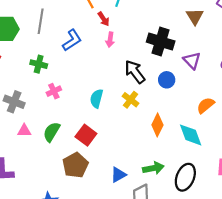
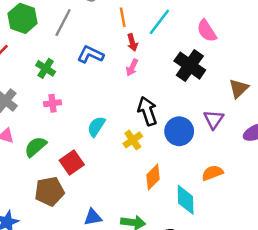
brown triangle: (195, 16) -> (239, 88), moved
blue L-shape: (72, 40) -> (90, 54), turned -140
black cross: (161, 42) -> (190, 66), moved
blue circle: (167, 80) -> (179, 131), size x1.5

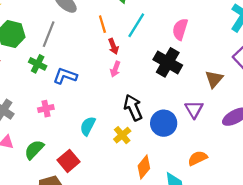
pink semicircle: (207, 31) -> (180, 29), turned 55
blue L-shape: (90, 54) -> (65, 76), moved
green cross: (46, 68) -> (38, 64), moved

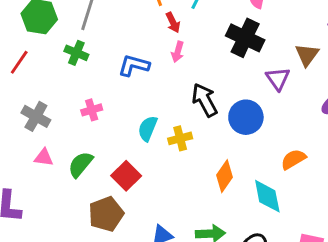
blue L-shape: (65, 76) -> (134, 65), moved
purple triangle: (194, 109) -> (278, 79), moved
yellow cross: (122, 135) -> (180, 138), moved, turned 30

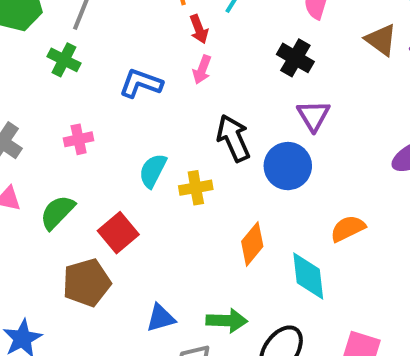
black cross: (245, 38) -> (295, 58), size x0.7
brown triangle: (307, 55) -> (381, 40), moved, turned -35
purple triangle: (278, 79) -> (313, 116), moved

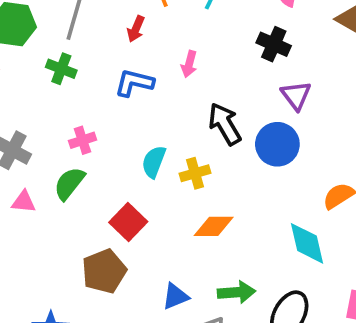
red arrow: (199, 29) -> (136, 29), moved, turned 50
green semicircle: (57, 212) -> (69, 183), moved
orange diamond: (252, 244) -> (214, 226), moved, turned 57

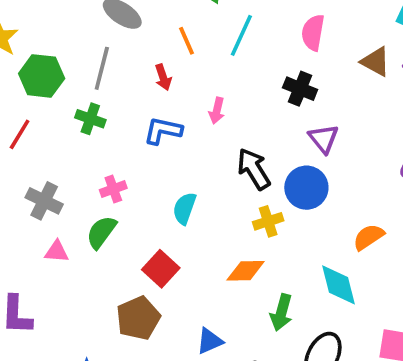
red arrow: (136, 29) -> (163, 77), turned -40
yellow cross: (195, 173) -> (268, 221), moved
green arrow: (236, 292) -> (281, 313), moved, turned 111

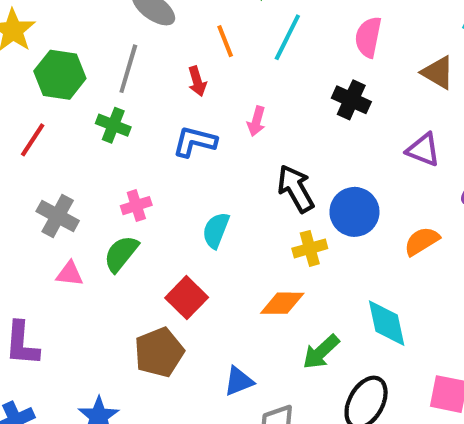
purple triangle: (324, 139) -> (423, 150), moved, turned -32
orange semicircle: (369, 237) -> (422, 241), moved
green arrow: (281, 313) -> (321, 352), turned 30

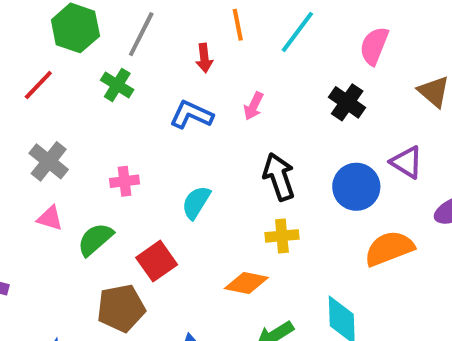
pink cross: (136, 206) -> (125, 181), moved
blue circle: (354, 212) -> (356, 187), moved
orange semicircle: (422, 241) -> (389, 248), size x1.4
green semicircle: (121, 254) -> (95, 239), moved

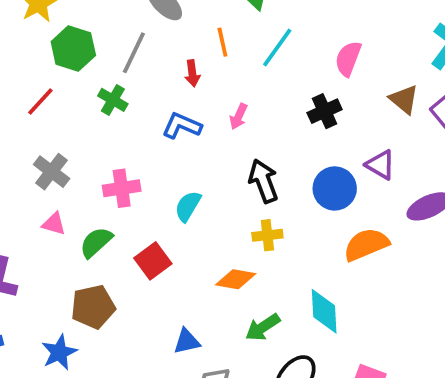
black cross: (347, 102) -> (325, 111), turned 32
pink cross: (125, 181) -> (122, 188), size x1.4
brown pentagon: (121, 308) -> (93, 307), moved

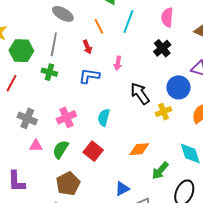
yellow cross: (267, 235) -> (164, 112), moved

